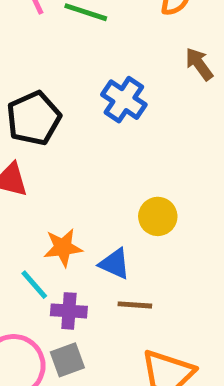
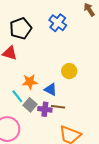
purple cross: (69, 311) -> (45, 109), moved
gray square: (67, 360) -> (30, 105), moved, turned -32

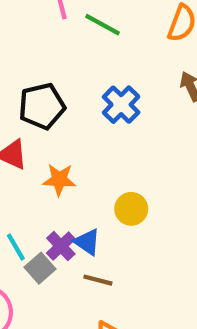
orange star: (30, 82) -> (59, 180), moved
purple cross: (45, 109) -> (61, 246), moved, turned 32

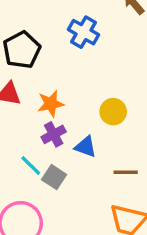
purple cross: (61, 246) -> (54, 134), moved, turned 30
brown line: (98, 280) -> (126, 172), moved

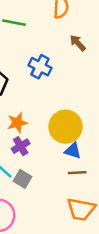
yellow circle: (113, 112) -> (66, 127), size x1.6
blue triangle: (86, 147) -> (73, 151), moved

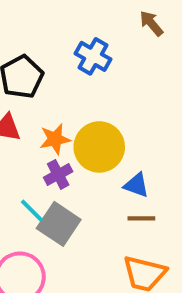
yellow circle: (66, 127) -> (99, 147), moved
gray square: (22, 179) -> (59, 224), size x1.5

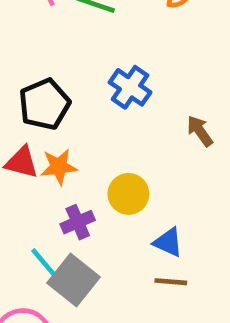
brown arrow: (151, 23) -> (200, 131), moved
orange star: (55, 139) -> (59, 167), moved
yellow circle: (99, 147) -> (128, 194), size x0.7

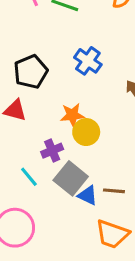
orange star: (59, 167) -> (72, 115), moved
blue triangle: (168, 242) -> (88, 195), moved
gray square: (73, 280) -> (71, 178), moved

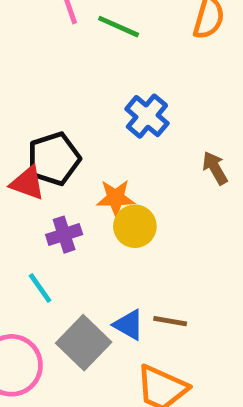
black pentagon: (31, 72) -> (54, 159), moved
purple cross: (52, 151) -> (64, 235), moved
gray square: (71, 178) -> (84, 343), moved

